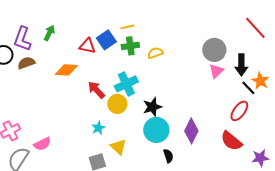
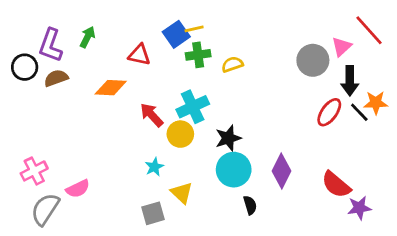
blue square: (106, 40) -> (176, 34), moved
pink triangle: (216, 71) -> (342, 47), moved
orange star: (260, 81) -> (376, 103), turned -30
red ellipse: (239, 111) -> (329, 112), moved
purple star: (260, 158) -> (359, 208), moved

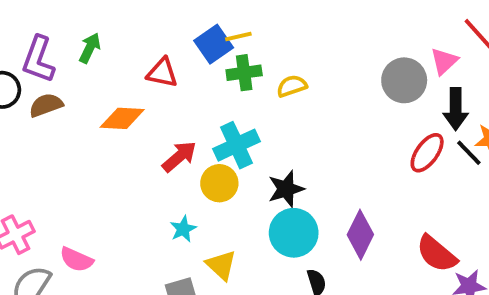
red arrow: (152, 115) -> (179, 157), turned 92
pink semicircle: (78, 189) -> (76, 259), turned 50

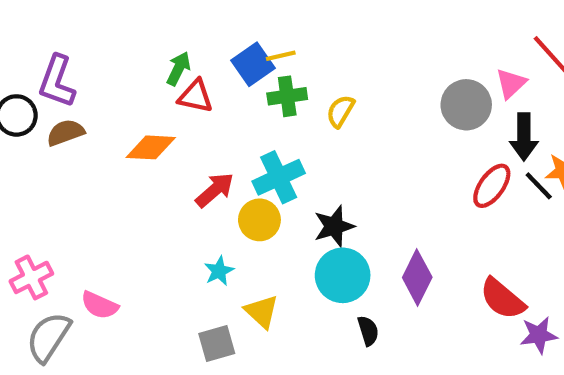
green arrow: (90, 48) -> (178, 69), moved
yellow semicircle: (292, 86) -> (340, 111), turned -40

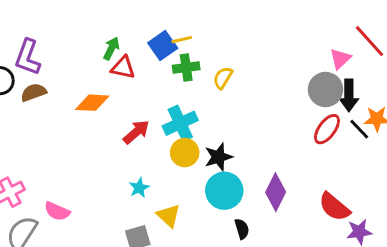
gray circle: (466, 105) -> (326, 89), moved
yellow circle: (259, 220) -> (185, 153), moved

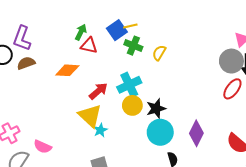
green cross: (186, 67) -> (133, 46), turned 30
yellow triangle: (169, 216) -> (90, 116), moved, size x1.4

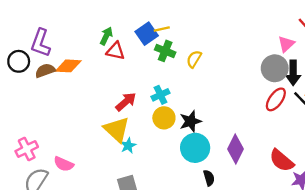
orange diamond: (67, 70) -> (68, 66), moved
cyan cross: (129, 85) -> (161, 95), size x0.7

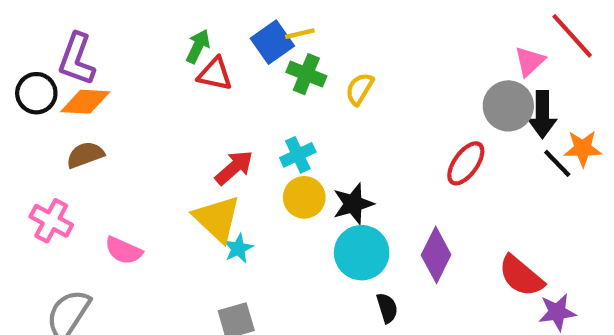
orange diamond: (68, 66) -> (85, 102), moved
brown semicircle: (45, 71) -> (85, 155), moved
red ellipse: (276, 99) -> (466, 163), moved
pink cross: (27, 149) -> (51, 221), moved, turned -35
pink semicircle: (64, 164) -> (123, 251), moved

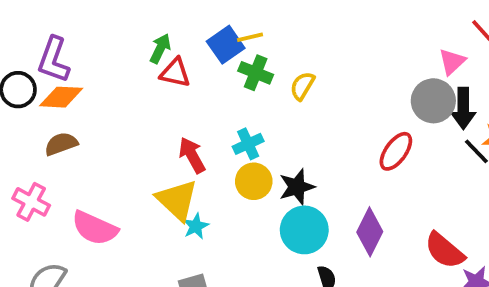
red arrow: (234, 168) -> (192, 155), turned -78
pink semicircle: (123, 251) -> (95, 228), size x1.4

